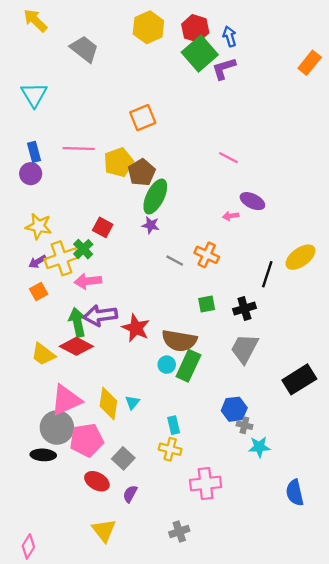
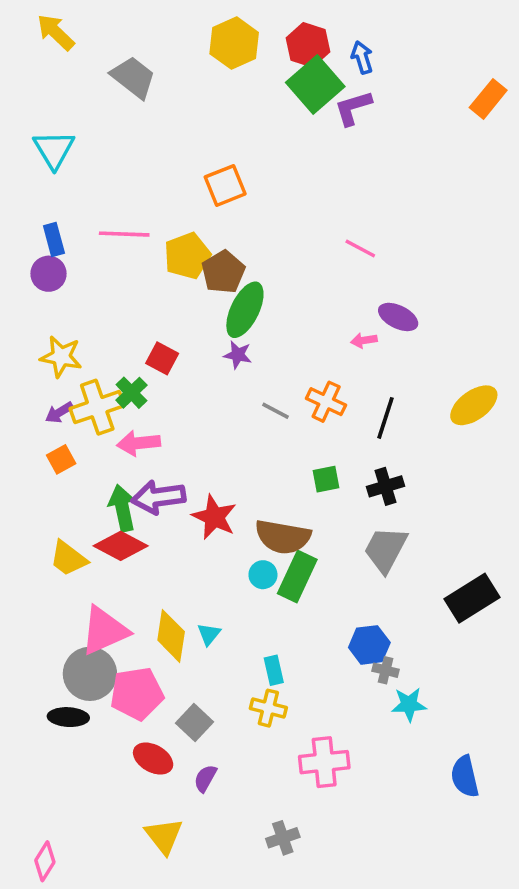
black line: (267, 274) -> (386, 418), moved

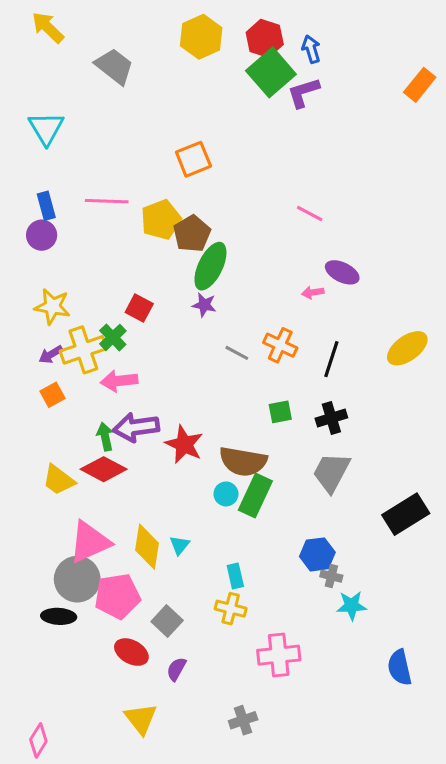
green arrow: (122, 508) -> (105, 437), size x0.7

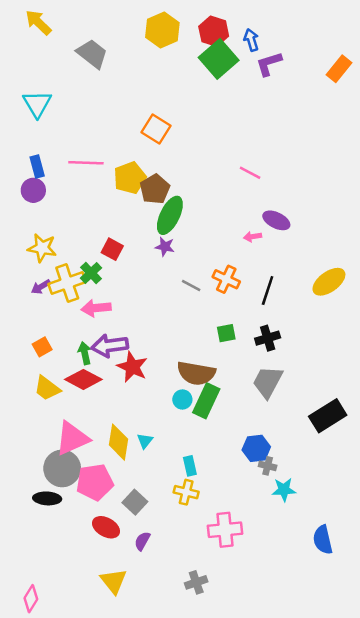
purple L-shape: (303, 93) -> (269, 64), moved
orange square: (193, 159) -> (156, 129), turned -36
orange square: (52, 395) -> (42, 347), moved
red star: (184, 444) -> (132, 367), moved

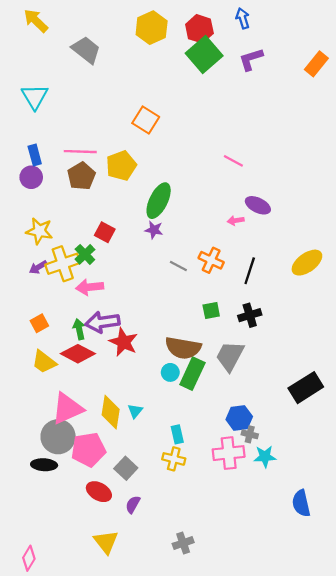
blue arrow: (251, 40) -> (243, 18), moved
brown pentagon: (155, 189) -> (81, 176), moved
gray trapezoid: (268, 382) -> (230, 356), moved
pink cross: (225, 530) -> (229, 453), moved

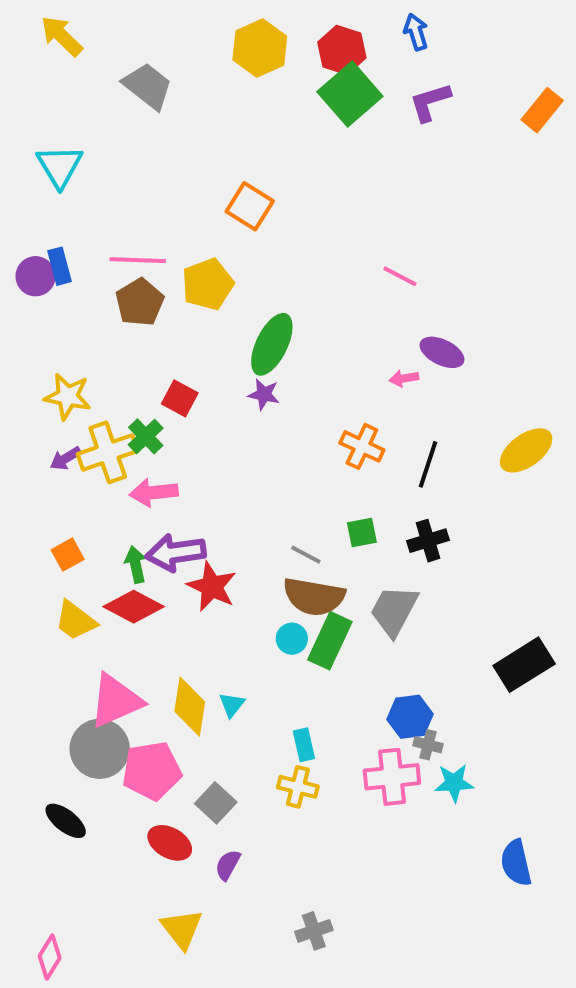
purple circle: (31, 177) -> (36, 276), moved
gray line: (178, 266) -> (306, 555), moved
black ellipse: (44, 465) -> (66, 821), moved, turned 35

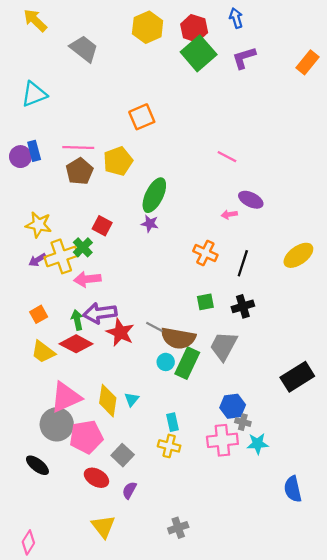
cyan triangle: (60, 166) -> (34, 94), turned 40
orange square: (250, 206) -> (142, 117), turned 35
gray line: (306, 555) -> (154, 327), moved

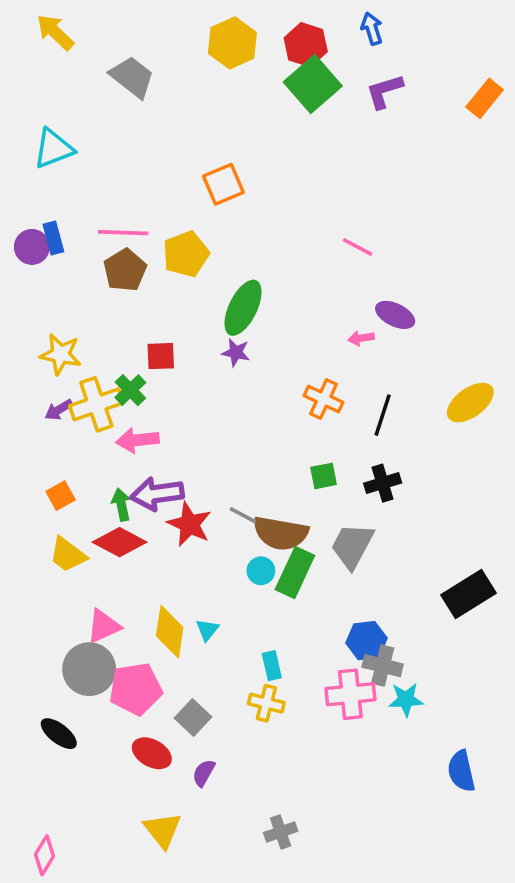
red square: (102, 226) -> (161, 356), turned -30
pink triangle: (66, 397) -> (103, 626), size x0.7
gray cross: (243, 422) -> (383, 666), size x1.5

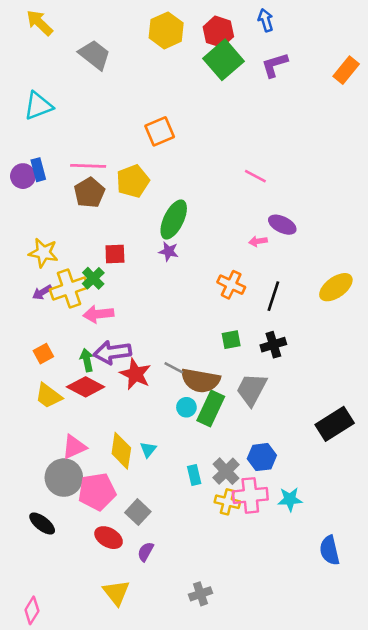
gray cross: (383, 666) -> (226, 471), moved, turned 32
yellow cross: (266, 703) -> (227, 502), moved

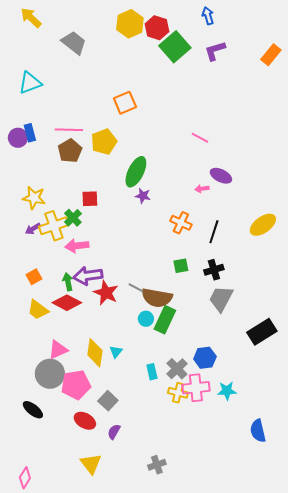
red hexagon: (218, 32) -> (157, 28), moved
purple star: (169, 251) -> (143, 196), moved
gray trapezoid: (252, 389) -> (221, 299), moved

